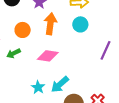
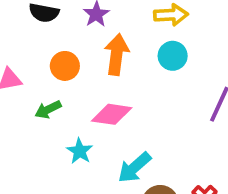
cyan star: (38, 87) -> (80, 151), moved

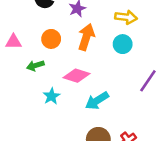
cyan arrow: (134, 167) -> (97, 101), moved

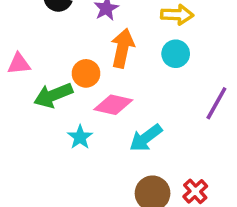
orange circle: (51, 39) -> (86, 73), moved
green arrow: (35, 66) -> (53, 95), size x1.5

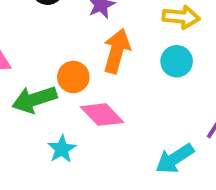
pink diamond: (113, 105) -> (102, 115), turned 30
cyan arrow: (146, 138) -> (175, 159), moved

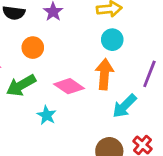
orange arrow: (117, 51) -> (104, 74), moved
orange circle: (73, 77) -> (33, 48), moved

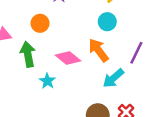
orange arrow: (104, 74) -> (99, 50), turned -45
green arrow: (21, 85) -> (28, 54), turned 105

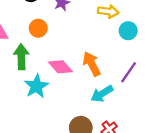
cyan circle: (107, 22) -> (128, 31), moved
cyan star: (47, 81) -> (36, 86), size x1.5

